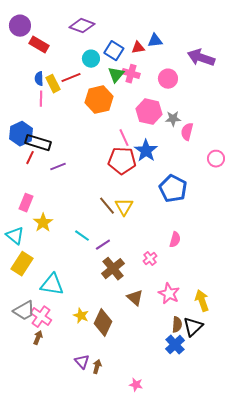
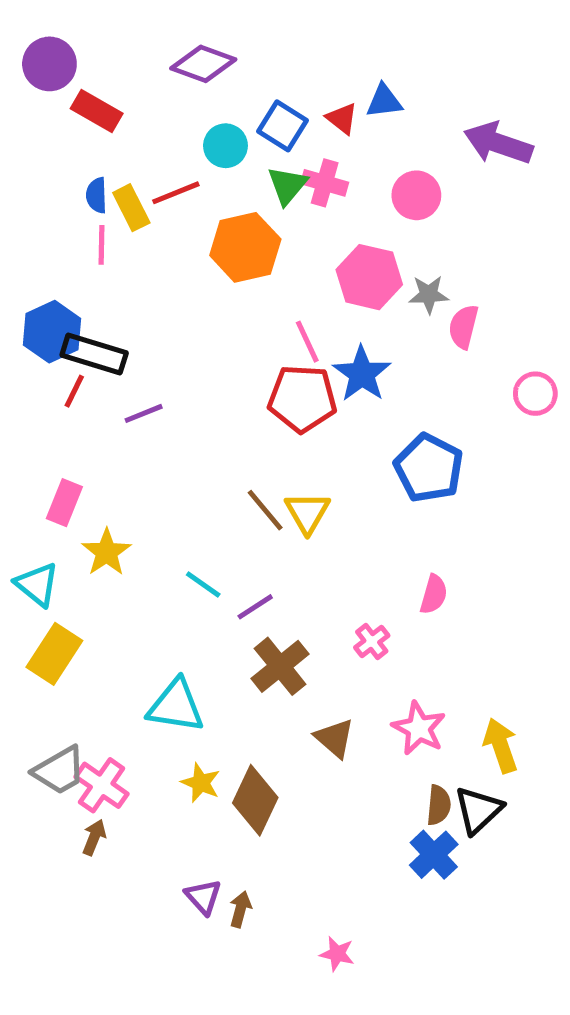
red triangle: (138, 48) -> (342, 118), turned 48
cyan triangle: (52, 285) -> (176, 706), moved

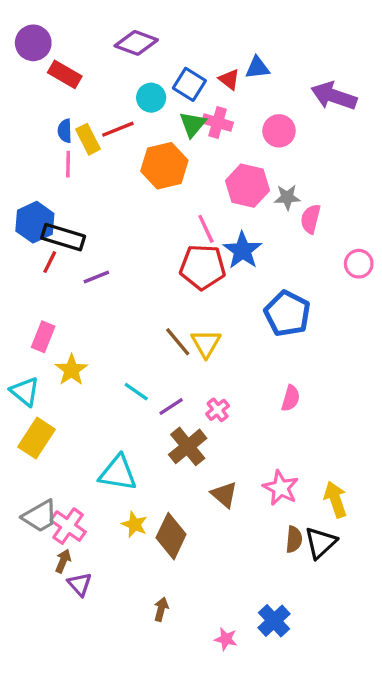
pink cross: (372, 642) -> (218, 410), moved
blue cross: (434, 855) -> (274, 621), moved
purple triangle: (203, 897) -> (80, 584), moved

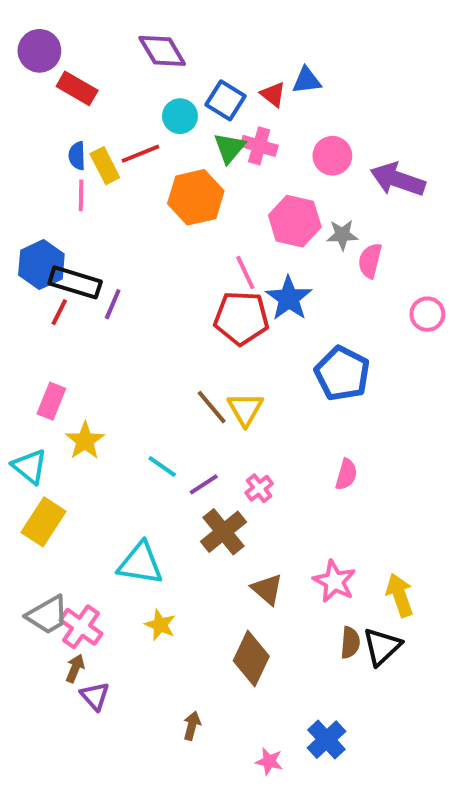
purple diamond: (136, 43) -> (162, 51), turned 39
purple arrow: (334, 96) -> (398, 179), moved
purple line: (96, 277) -> (113, 304), moved, turned -45
brown diamond: (171, 536) -> (251, 658), moved

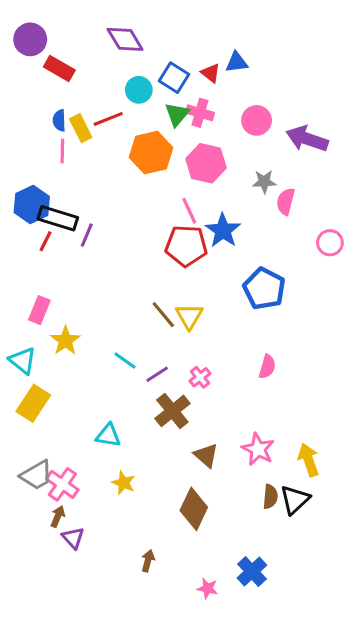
pink hexagon: (295, 221) -> (206, 163), moved
cyan triangle: (140, 563) -> (108, 435), size x0.7

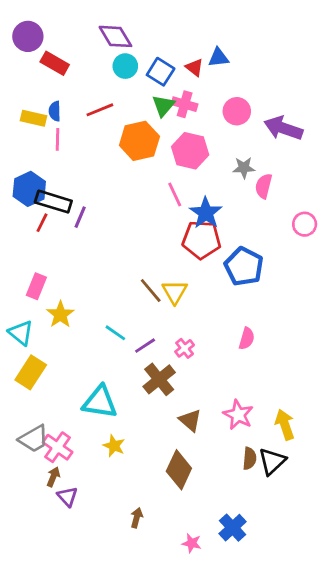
cyan circle: (139, 90) -> (125, 66), moved
yellow rectangle: (81, 128) -> (34, 118), moved, turned -50
red pentagon: (186, 246) -> (202, 240), moved
cyan triangle: (108, 435) -> (100, 402), size x1.5

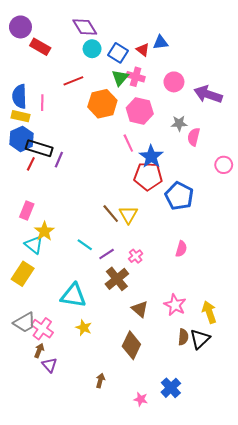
blue semicircle: (55, 111) -> (19, 96), moved, size x1.6
yellow rectangle: (34, 118) -> (20, 116), moved
cyan triangle: (21, 333) -> (34, 245), moved

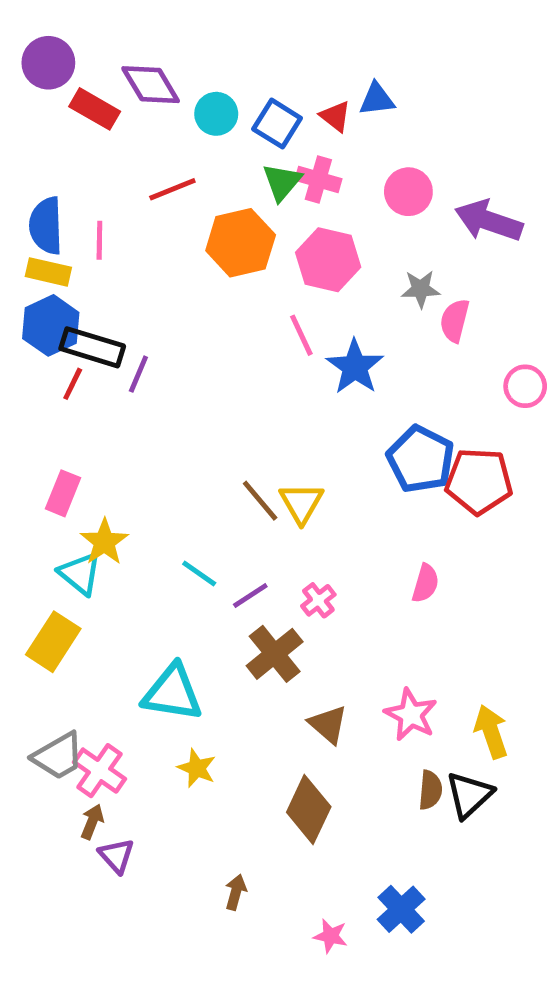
purple diamond: (85, 27) -> (151, 85), moved
red pentagon: (148, 176) -> (479, 481), moved

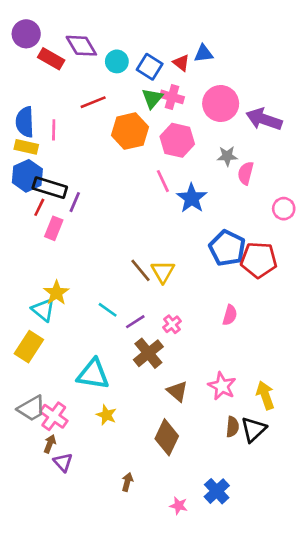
pink circle: (408, 192) -> (221, 104), size x1.4
pink rectangle: (63, 493) -> (54, 228), moved

